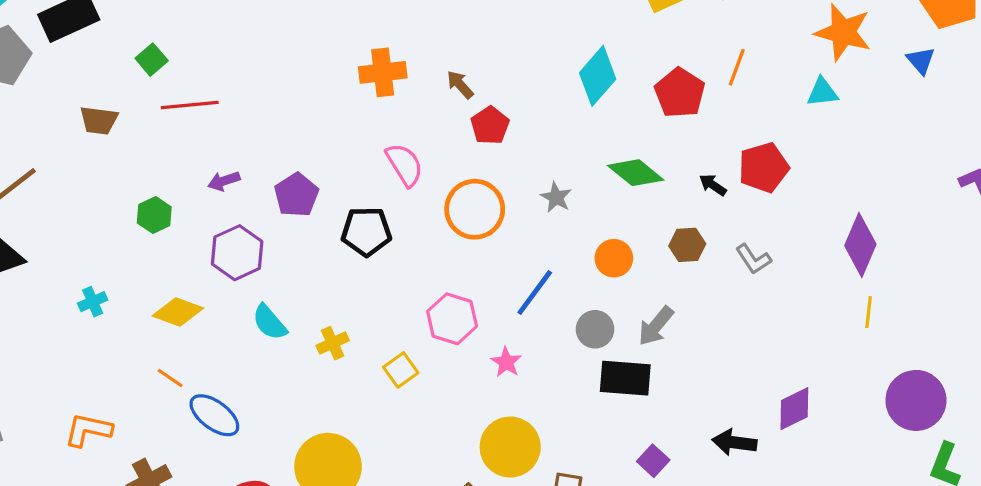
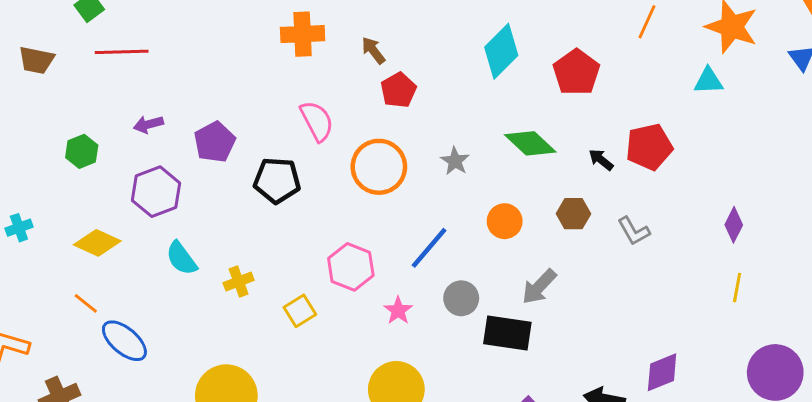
orange line: (737, 67) -> (647, 22), moved
purple diamond: (860, 245) -> (734, 225), size x0.6
gray circle: (595, 329) -> (461, 298), moved

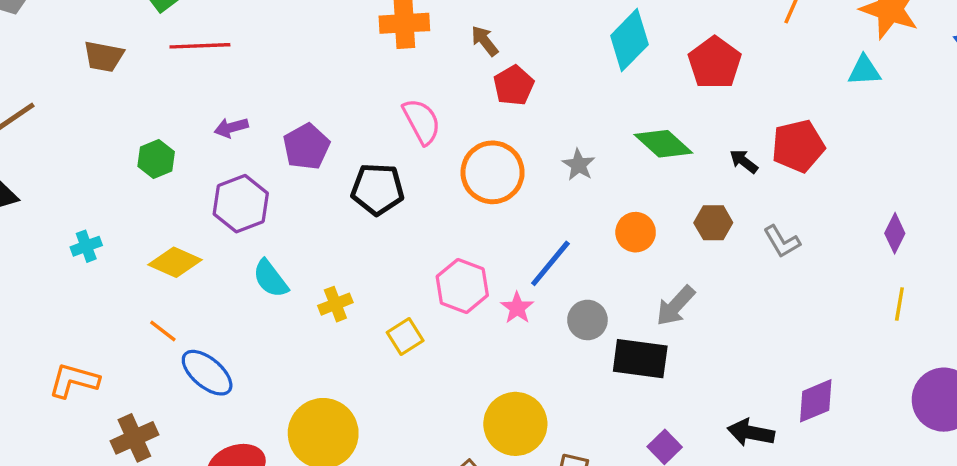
pink star: (398, 311) -> (517, 308), moved

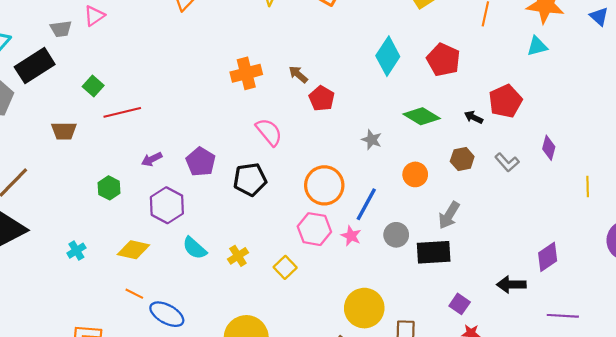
orange circle: (493, 172) -> (324, 185), moved
purple diamond: (895, 233) -> (549, 148), moved

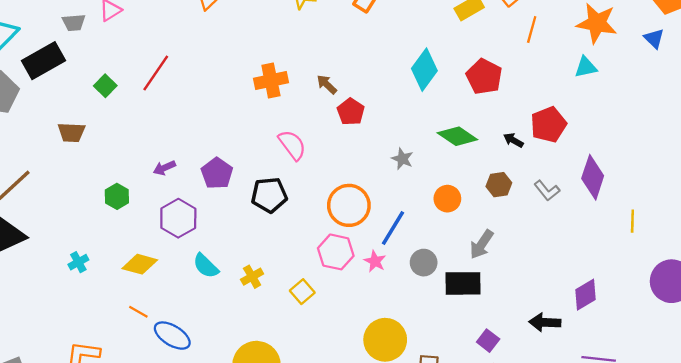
red line: (122, 112) -> (156, 73), moved, turned -45
purple diamond: (549, 148) -> (593, 177), size x1.6

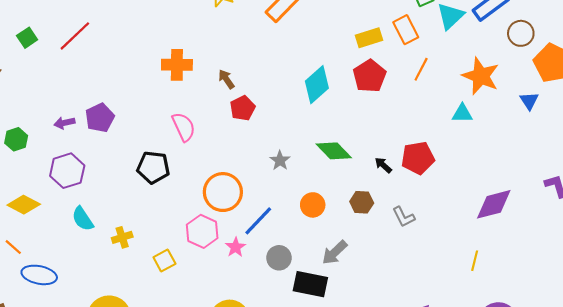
red pentagon: (484, 77) -> (370, 76), moved
purple pentagon: (217, 173) -> (100, 118), moved
purple diamond: (593, 177) -> (494, 204), moved, turned 45
blue ellipse: (172, 336) -> (39, 275), turned -32

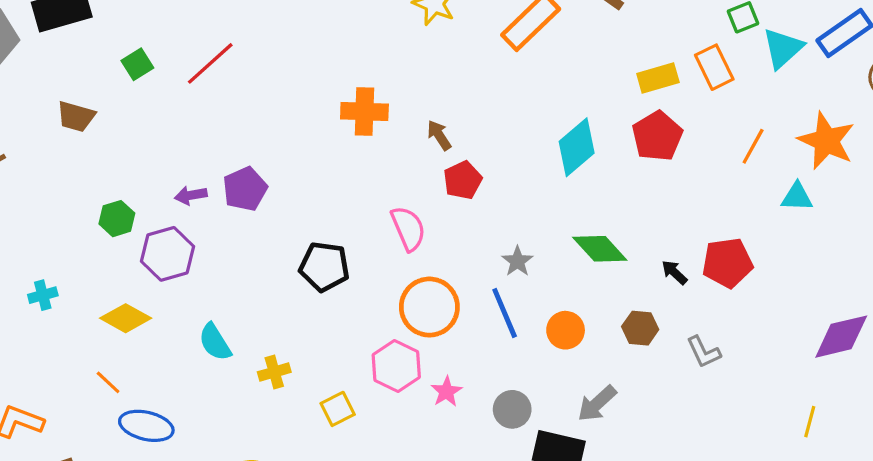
orange line: (421, 69) -> (753, 146), moved
pink semicircle: (184, 127) -> (408, 228), moved
purple hexagon: (67, 171) -> (167, 254), moved
blue line: (258, 221) -> (505, 313), moved, turned -68

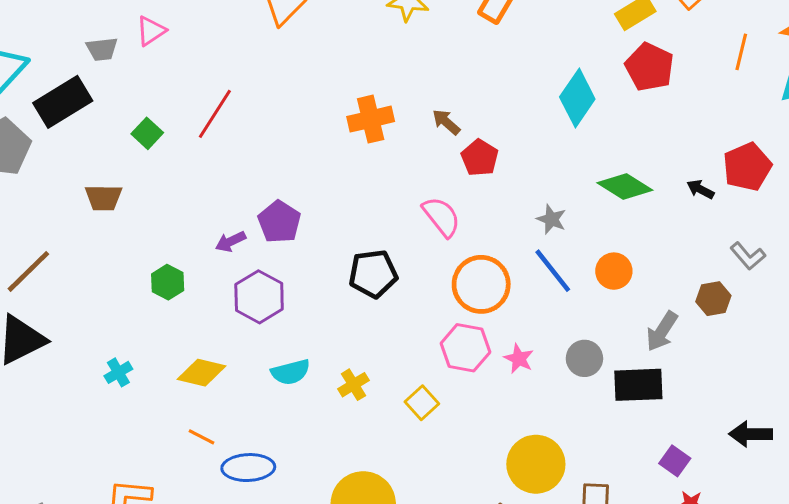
purple hexagon: (167, 254) -> (259, 297), moved
brown hexagon: (640, 328) -> (713, 299), moved
cyan semicircle: (215, 342) -> (291, 372), turned -57

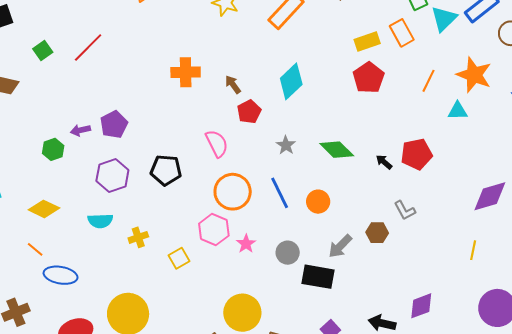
cyan diamond: (577, 98) -> (291, 81), moved
gray star: (551, 219) -> (286, 145), moved
green hexagon: (168, 282) -> (53, 149), moved
purple hexagon: (259, 297) -> (112, 175), moved

